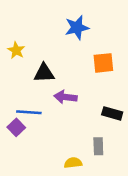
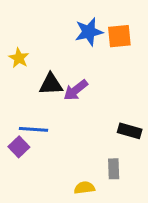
orange square: (103, 63) -> (119, 36), moved
purple arrow: (65, 97) -> (76, 90), moved, turned -45

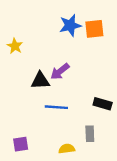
black triangle: (51, 84) -> (40, 81), moved
blue line: (33, 129) -> (56, 107), moved
purple square: (19, 147) -> (21, 144), moved, turned 35

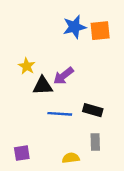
yellow star: (15, 46) -> (27, 66), moved
black rectangle: (103, 104) -> (93, 110), moved

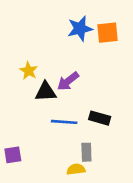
gray rectangle: (95, 142) -> (86, 152), moved
purple square: (22, 153) -> (13, 155), moved

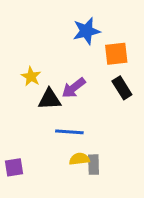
orange square: (107, 33) -> (116, 54), moved
black rectangle: (100, 118) -> (122, 88), moved, turned 42
yellow semicircle: (76, 169) -> (79, 159), moved

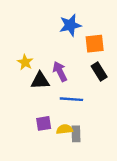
purple arrow: (74, 88) -> (60, 71), turned 102
blue line: (69, 132) -> (71, 99), moved
purple square: (14, 167) -> (44, 123), moved

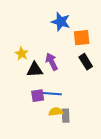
blue star: (70, 25) -> (61, 22), turned 30
blue line: (71, 99) -> (52, 94), moved
purple square: (44, 123) -> (38, 96), moved

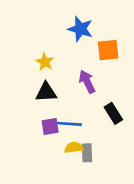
yellow star: (22, 54) -> (45, 62), moved
purple arrow: (52, 62) -> (87, 82), moved
black rectangle: (86, 62) -> (113, 113), moved

